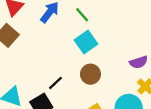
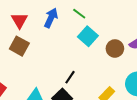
brown circle: (90, 74) -> (115, 48), moved

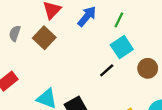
green line: (79, 14) -> (119, 20), turned 64
black line: (70, 77) -> (107, 70), moved

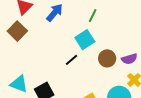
green line: (119, 20) -> (93, 16), moved

